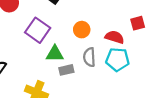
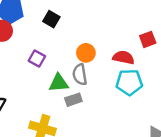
purple square: (38, 30) -> (37, 58), size x0.6
gray semicircle: (89, 57) -> (80, 74), moved

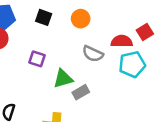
red square: (148, 39) -> (145, 32), moved
orange circle: (86, 53) -> (81, 19), moved
gray semicircle: (80, 74) -> (93, 54), moved, turned -45

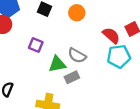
red semicircle: (122, 41) -> (111, 35), turned 36
gray semicircle: (93, 54) -> (77, 56), moved

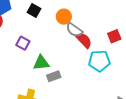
red semicircle: (111, 35) -> (84, 40), moved
gray semicircle: (77, 56) -> (74, 30), moved

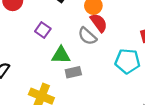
gray semicircle: (74, 30) -> (87, 36), moved
red semicircle: (84, 40) -> (99, 23), moved

